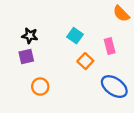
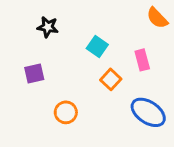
black star: (30, 36) -> (48, 27), moved
orange circle: (40, 87) -> (66, 112), moved

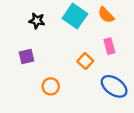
orange semicircle: (157, 18) -> (106, 15), moved
cyan square: (97, 46) -> (75, 16), moved, size x1.5

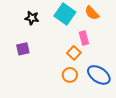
pink rectangle: (109, 46) -> (84, 38), moved
orange circle: (51, 86) -> (70, 75), moved

